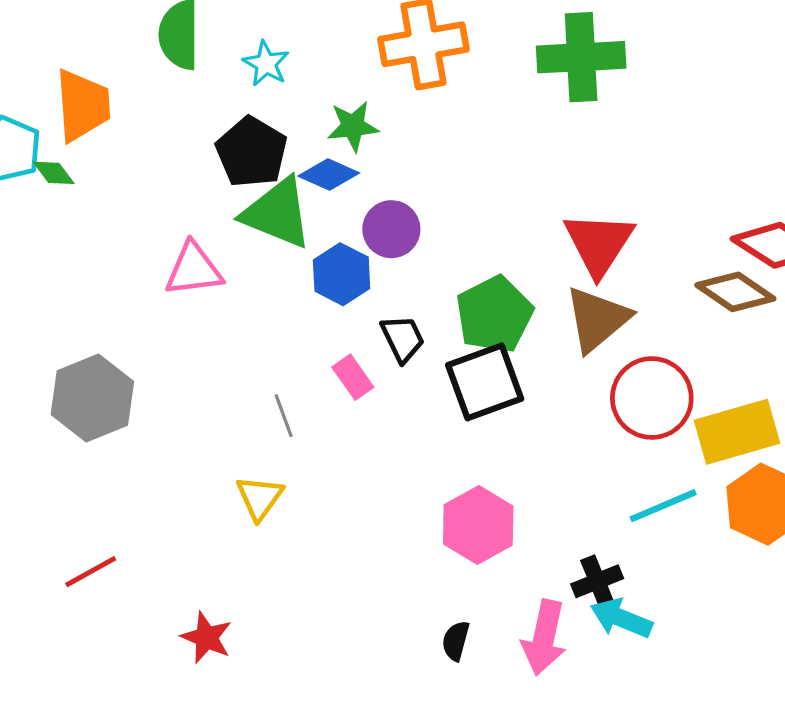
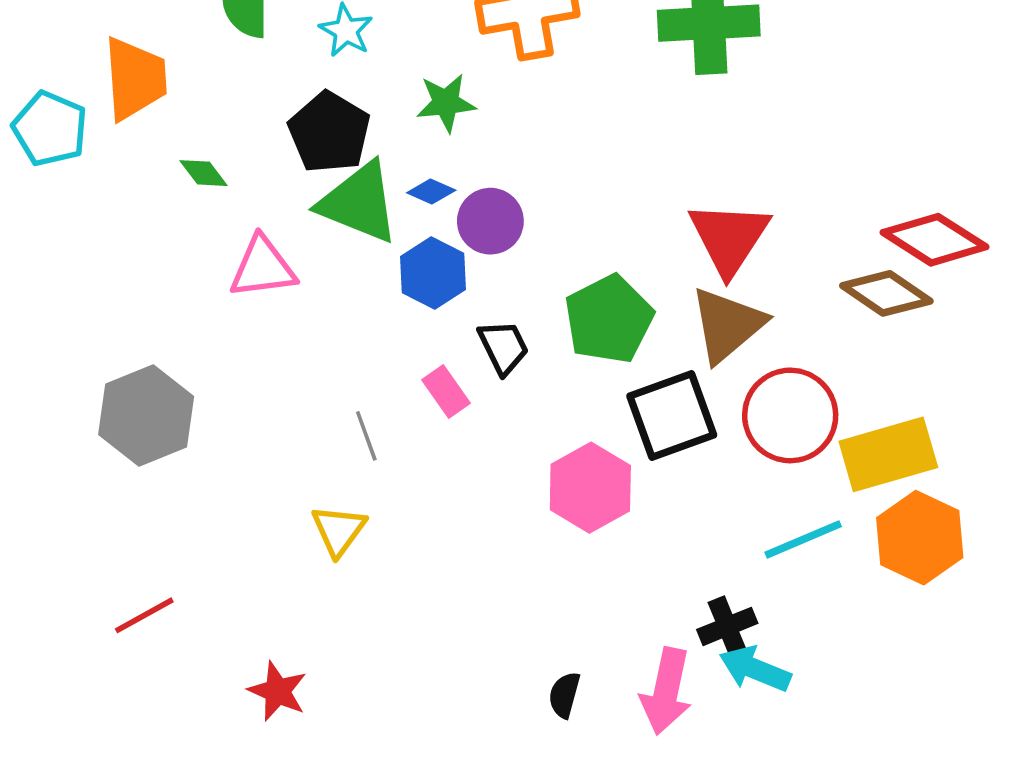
green diamond: (54, 173) -> (204, 173), moved
blue diamond: (329, 175) -> (431, 192), moved, size x0.7
black square: (485, 382) -> (672, 415), moved
pink hexagon: (478, 525) -> (590, 488), moved

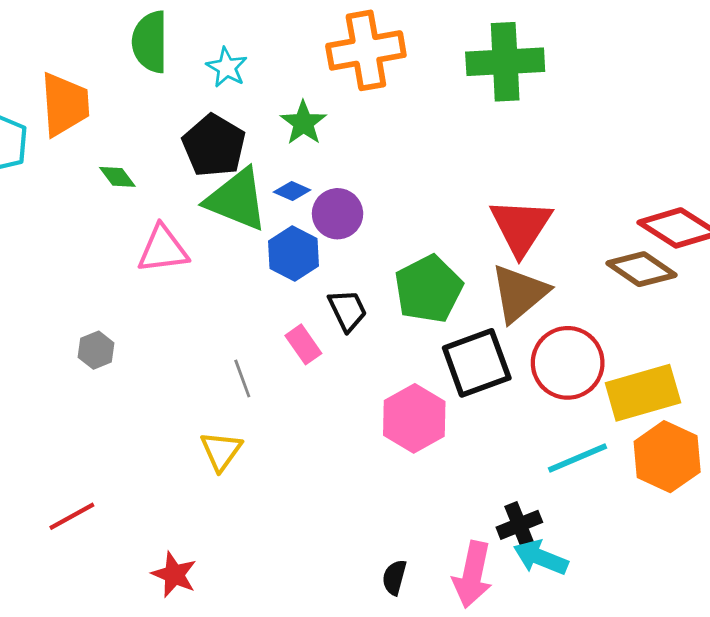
green star: (446, 103) -> (303, 123), turned -30
gray hexagon: (146, 415) -> (96, 350), moved, size x0.5

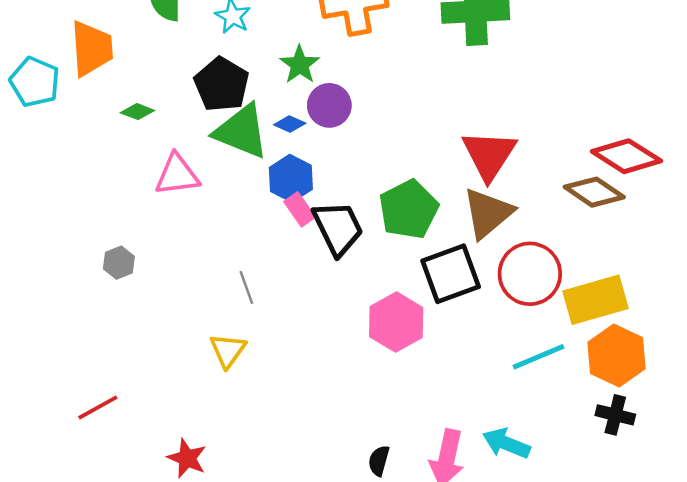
green diamond: (117, 177) -> (137, 112), turned -32
purple circle: (338, 214) -> (329, 105), moved
black trapezoid: (347, 310) -> (338, 228), size x1.5
pink rectangle: (303, 344) -> (300, 209), moved
black cross: (519, 525) -> (615, 415), moved, turned 36

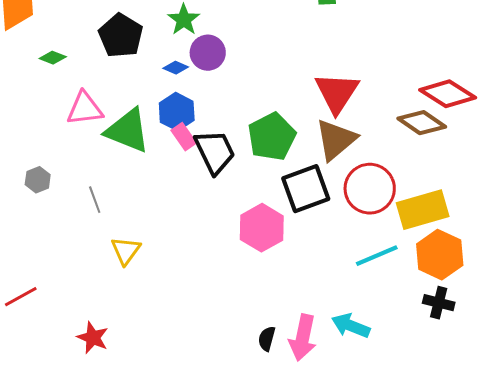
green triangle: (241, 131) -> (128, 131), moved
gray line: (246, 287) -> (95, 200), moved
black semicircle: (379, 461) -> (267, 339), moved

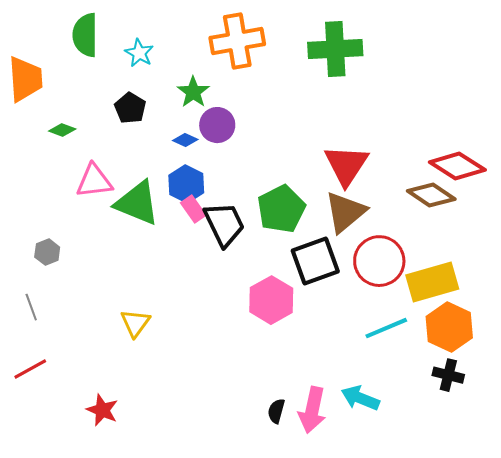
black pentagon: (121, 36) -> (130, 108), size x0.7
gray line: (95, 200) -> (31, 307), moved

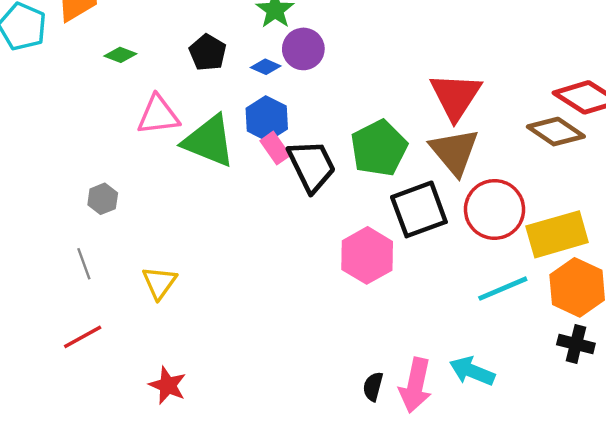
black pentagon: (130, 108) -> (208, 53), moved
brown triangle: (345, 212) -> (454, 152), turned -30
yellow triangle: (135, 323) -> (159, 283), moved

